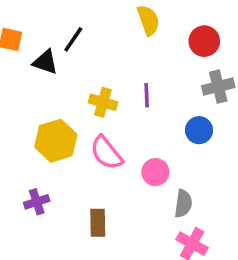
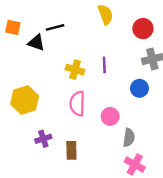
black line: (73, 39) -> (55, 27), turned 42
yellow hexagon: (56, 141) -> (25, 100), moved
pink semicircle: (106, 153) -> (77, 104), turned 40
purple cross: (37, 202) -> (43, 139), moved

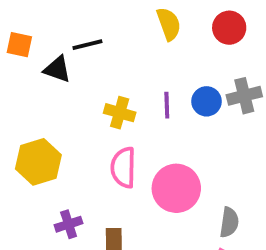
red circle: (143, 29) -> (229, 28), moved
blue circle: (139, 88) -> (207, 101), moved
pink circle: (110, 116) -> (176, 188), size x1.6
gray semicircle: (129, 138) -> (229, 222), moved

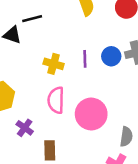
purple cross: (69, 224) -> (25, 128), moved, turned -36

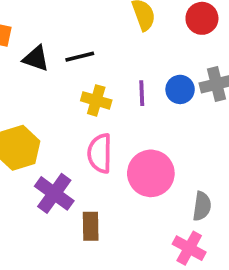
black line: (32, 19) -> (80, 57), moved
purple cross: (25, 128) -> (54, 193), size x1.5

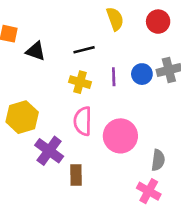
black line: (80, 57) -> (84, 50), moved

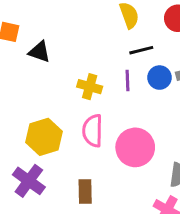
black line: (84, 50) -> (141, 50), moved
yellow hexagon: (22, 117) -> (44, 137), moved
purple cross: (49, 151) -> (29, 181), moved

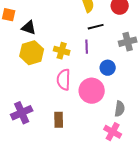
blue circle: (160, 78) -> (108, 68), moved
yellow hexagon: (44, 137) -> (32, 53), moved
purple cross: (29, 181) -> (22, 113), turned 30

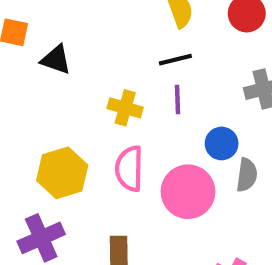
black line: (96, 27) -> (175, 60), moved
yellow hexagon: (32, 53) -> (62, 173), moved
gray semicircle: (120, 109) -> (247, 175), moved

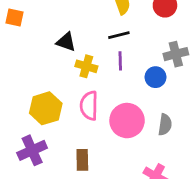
black triangle: (56, 60) -> (66, 42), moved
blue circle: (222, 143) -> (155, 77), moved
gray semicircle: (247, 175) -> (165, 125), moved

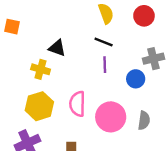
black line: (119, 35) -> (104, 42), turned 36
yellow cross: (86, 66) -> (41, 69), moved

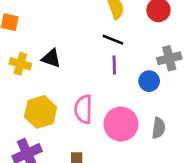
black triangle: (57, 48) -> (51, 58), moved
yellow cross: (41, 69) -> (20, 64), moved

